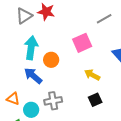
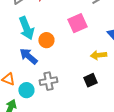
cyan arrow: (31, 48) -> (26, 28), turned 150
yellow arrow: (92, 75) -> (98, 55), moved, turned -35

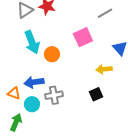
blue arrow: (28, 56) -> (34, 82), moved, turned -48

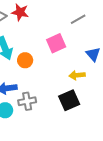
black square: (96, 94) -> (69, 100), size x1.5

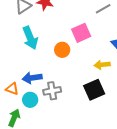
orange circle: (25, 60) -> (62, 50), moved

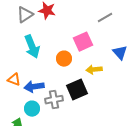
yellow arrow: (102, 65) -> (94, 70), moved
orange triangle: (12, 89) -> (14, 80), moved
black square: (94, 90) -> (77, 90), moved

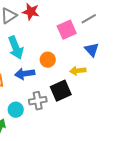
pink square: (83, 42) -> (67, 30), moved
blue triangle: (120, 53) -> (92, 50), moved
blue arrow: (34, 87) -> (25, 74), moved

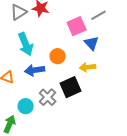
blue triangle: (92, 50) -> (92, 43), moved
gray cross: (38, 101) -> (48, 97), turned -36

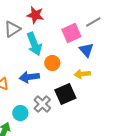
gray triangle: (19, 12) -> (12, 29), moved
cyan arrow: (26, 44) -> (34, 44), moved

